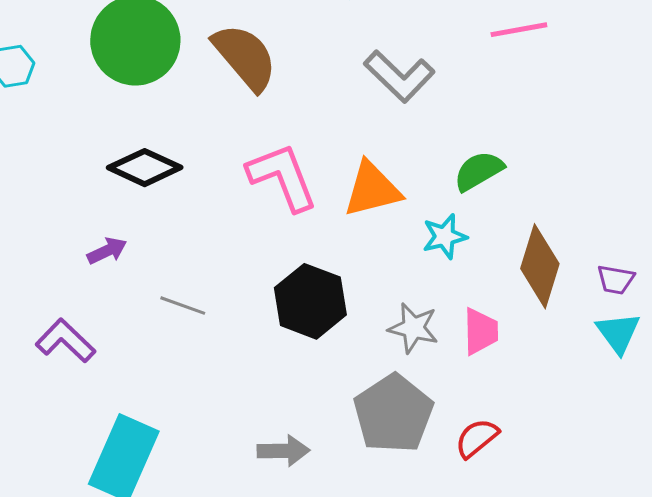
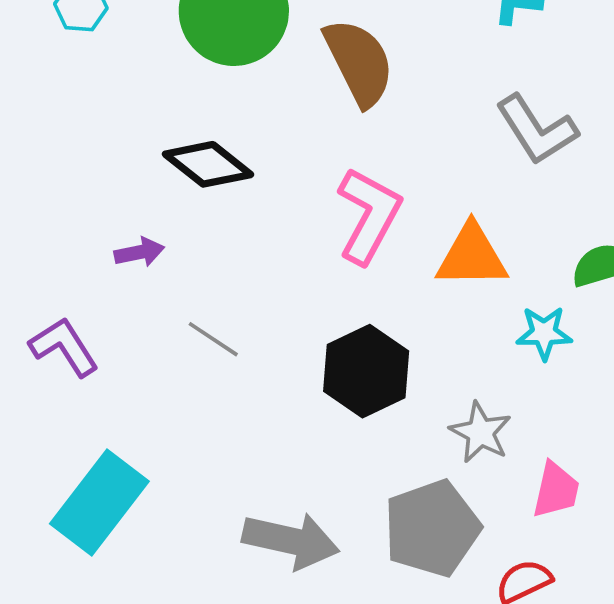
pink L-shape: (282, 177) -> (369, 215), turned 36
pink trapezoid: (481, 331) -> (556, 490), moved
gray arrow: (283, 451) -> (291, 541), size x1.5

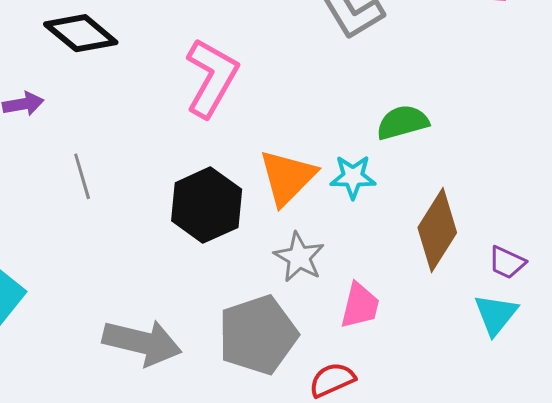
orange triangle: (472, 256) -> (287, 177), moved, turned -46
gray line: (213, 339) -> (82, 176), turned 39

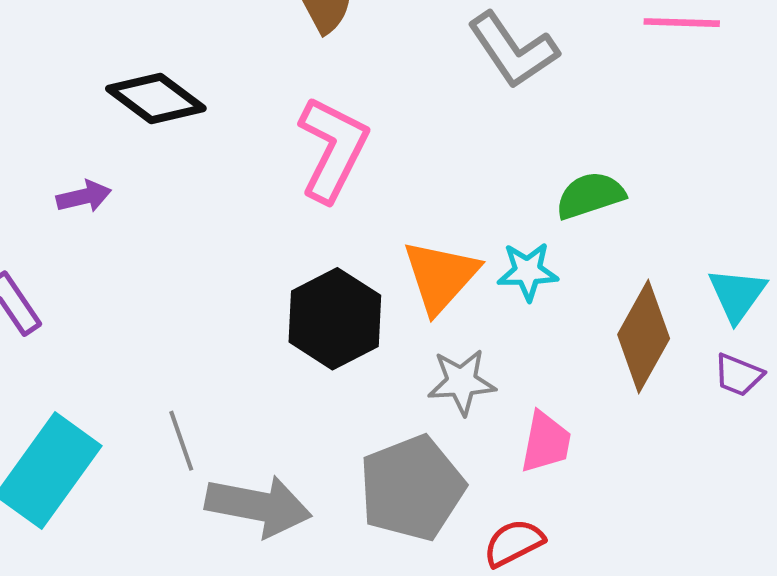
gray line: (82, 176) -> (181, 441), moved
gray star: (299, 257) -> (462, 382), turned -30
cyan triangle: (496, 315) -> (737, 295), moved

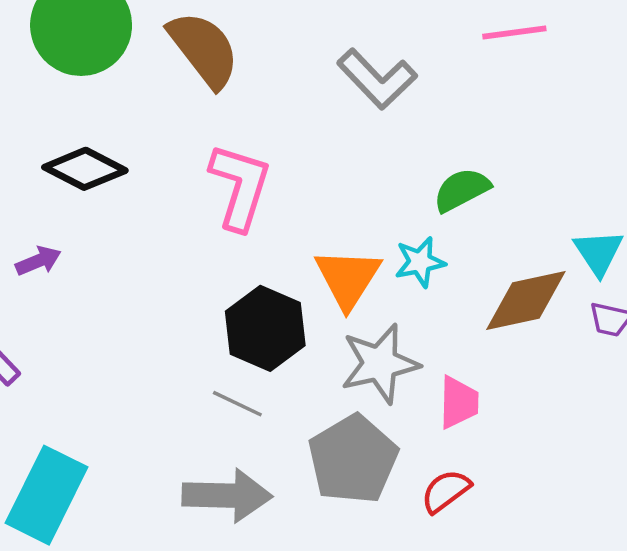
brown diamond: (644, 337) -> (526, 300), turned 58
gray star: (462, 382) -> (380, 364), size x1.4
gray line: (181, 441) -> (237, 404), moved, turned -36

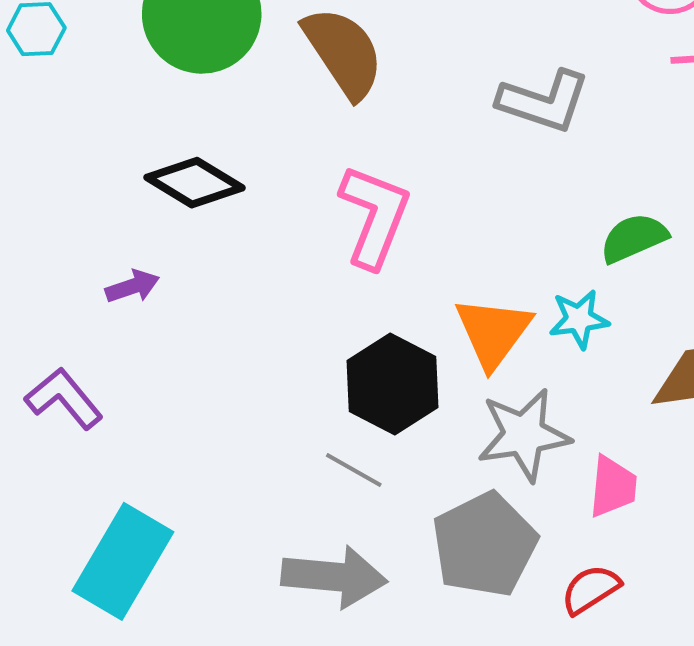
gray L-shape: (377, 79) -> (544, 101), turned -32

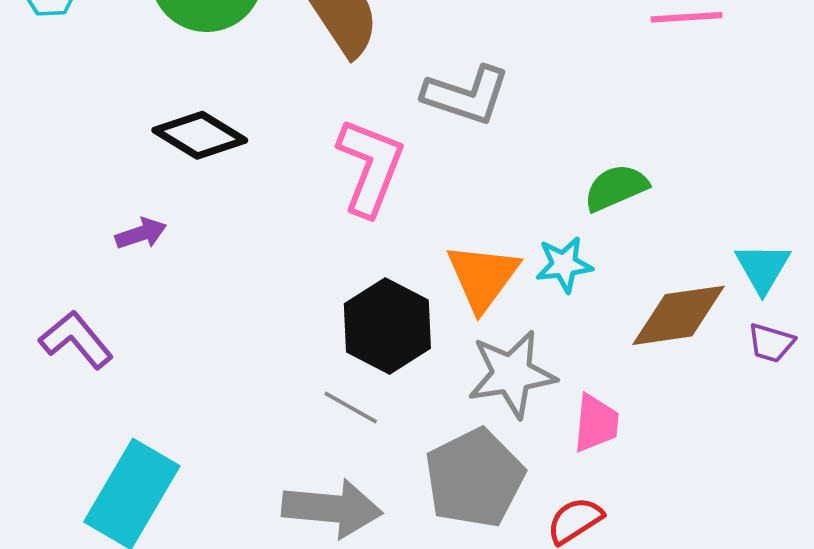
gray L-shape: (544, 101) -> (466, 95), moved

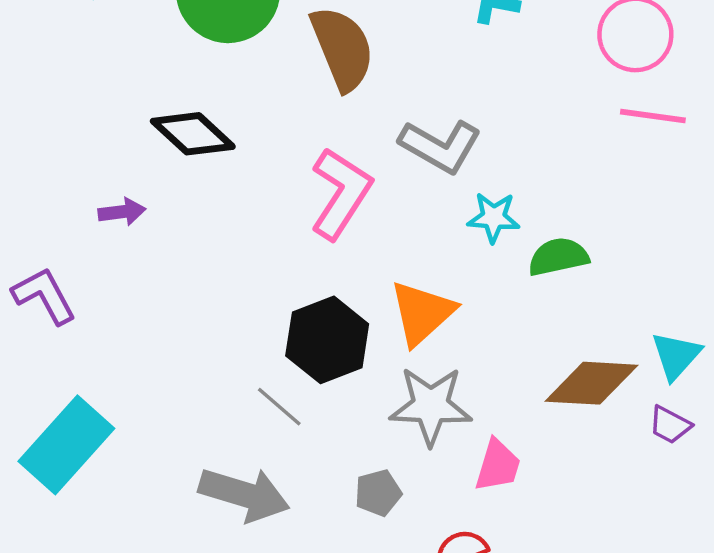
cyan star: (564, 265) -> (494, 217), moved
gray pentagon: (475, 478) -> (378, 493), size x0.5

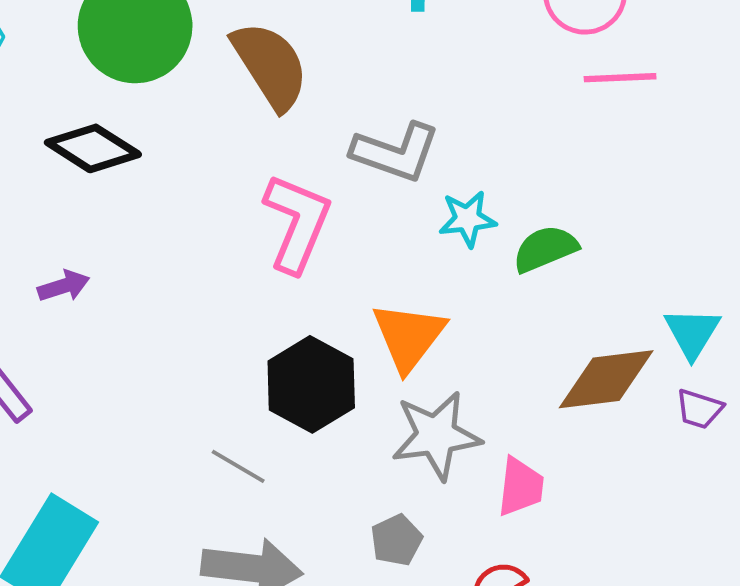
black diamond: (193, 134) -> (93, 148), moved
gray line: (279, 407) -> (238, 466), moved

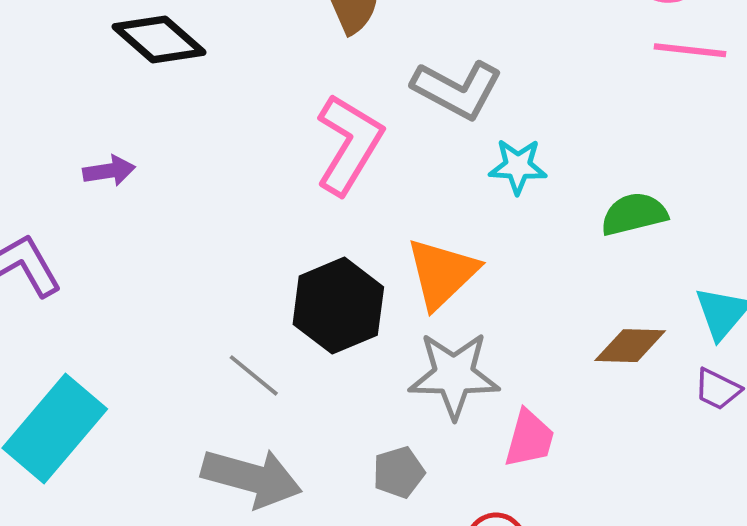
green semicircle: (545, 249) -> (634, 214), moved
brown diamond: (606, 379) -> (630, 346), size x0.7

